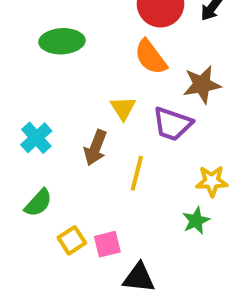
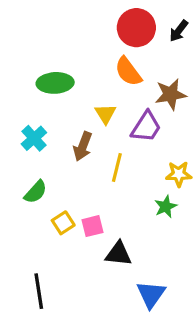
green ellipse: (62, 41) -> (55, 83), moved
purple trapezoid: (172, 124) -> (146, 127), turned -76

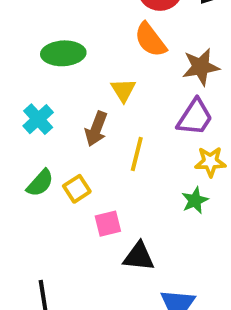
purple trapezoid: (146, 127) -> (195, 117), moved
yellow square: (63, 223) -> (77, 189), moved

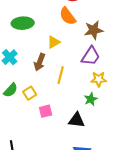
yellow triangle: (123, 90) -> (54, 42), turned 32
black triangle: (139, 257) -> (77, 120), moved

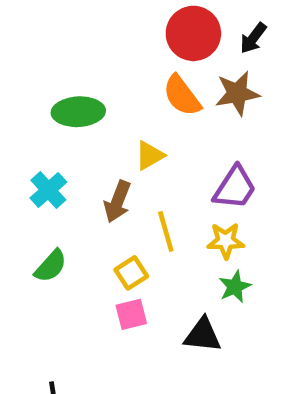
brown star: (94, 30) -> (237, 93), moved
yellow line: (61, 75) -> (166, 231), turned -30
yellow star: (99, 79) -> (226, 241), moved
yellow square: (30, 93) -> (131, 273), moved

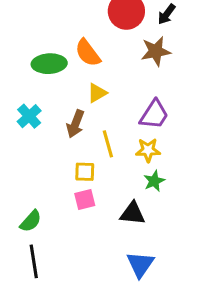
orange semicircle: (182, 96) -> (88, 53), moved
green semicircle: (51, 266) -> (31, 221), moved
yellow square: (131, 273) -> (85, 172), turned 35

